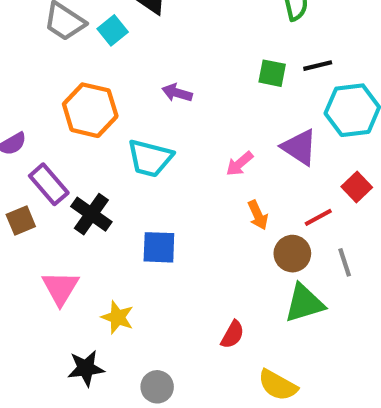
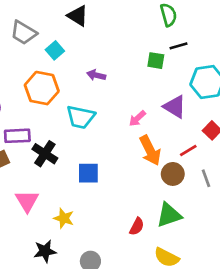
cyan square: (113, 30) -> (55, 50), moved
black line: (318, 66) -> (179, 46), moved
purple rectangle: (49, 184) -> (17, 136), turned -50
orange arrow: (258, 215) -> (150, 150), size x1.6
green triangle: (304, 303) -> (169, 215), moved

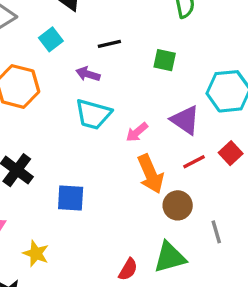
black line: (179, 46) -> (109, 44), moved
cyan square: (55, 50) -> (51, 39), moved
cyan trapezoid: (81, 117) -> (93, 114), moved
red line: (188, 151) -> (194, 162), moved
gray line: (206, 178) -> (216, 232), moved

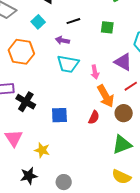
pink arrow: (137, 132) -> (95, 72), turned -56
red semicircle: (128, 269) -> (94, 117), moved

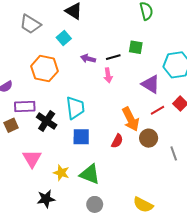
black line: (73, 21) -> (113, 57), moved
cyan trapezoid: (68, 64) -> (75, 108), moved, turned -110
pink arrow: (95, 72) -> (108, 75), moved
green triangle: (122, 145) -> (90, 174), moved, turned 40
gray circle: (64, 182) -> (95, 204), moved

